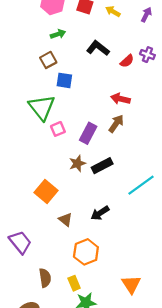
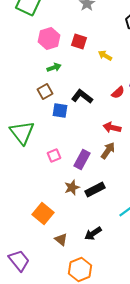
yellow arrow: (113, 11) -> (105, 56), moved
black L-shape: (98, 48) -> (82, 96), moved
green triangle: (42, 107) -> (22, 132), moved

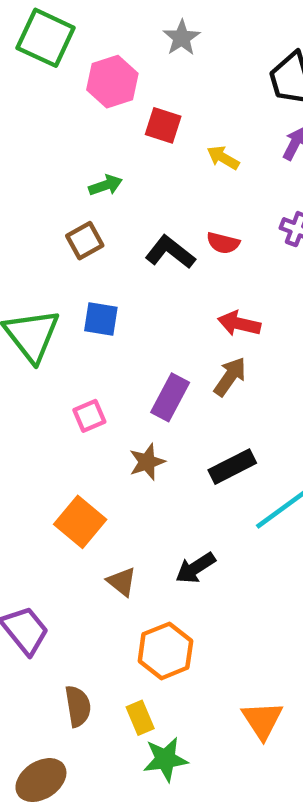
pink hexagon: (49, 38) -> (112, 82), moved
red semicircle: (118, 92) -> (223, 243), moved, turned 56
blue square: (60, 110) -> (101, 319), moved
pink square: (54, 156) -> (89, 416), moved
black rectangle: (95, 190) -> (232, 467), moved

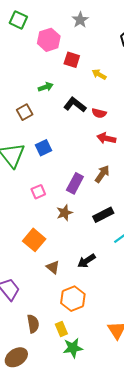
green square: (46, 38) -> (18, 20), size x0.7
brown square: (85, 241) -> (25, 112), moved
black L-shape: (170, 252) -> (75, 105), moved
blue square: (101, 319) -> (44, 148), turned -35
red arrow: (239, 324) -> (106, 138), moved

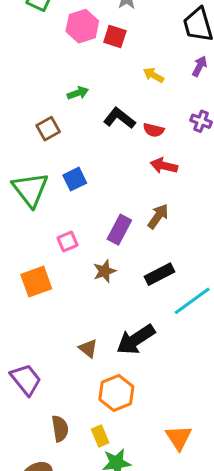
red square: (72, 60) -> (115, 37), moved
orange square: (34, 240) -> (36, 282), moved, turned 30
black arrow: (86, 261) -> (136, 339), size x1.5

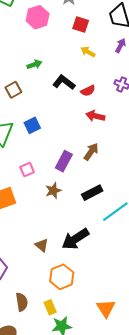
red square: (115, 37) -> (81, 25), moved
red semicircle: (154, 130) -> (88, 91), turned -40

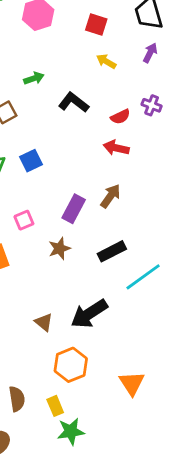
red semicircle: (88, 91) -> (120, 117), moved
orange triangle: (106, 308) -> (132, 383), moved

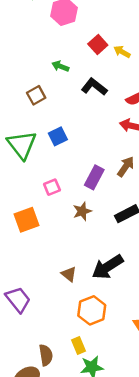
red square: (96, 24) -> (98, 44), moved, turned 30
green arrow: (34, 78) -> (60, 66), turned -140
brown semicircle: (17, 399) -> (46, 355), moved

